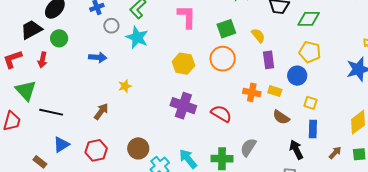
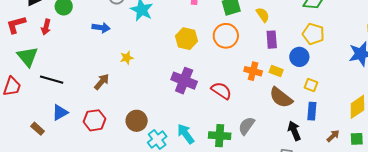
brown semicircle: (281, 117) -> (281, 98), size x1.4

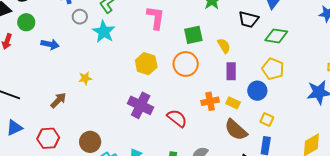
blue arrow: (101, 28) -> (50, 44), moved
orange cross: (253, 71) -> (210, 101), turned -30

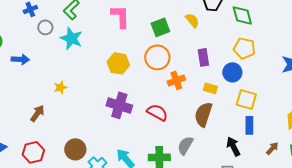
green diamond: (276, 36) -> (242, 15), turned 75
yellow semicircle: (224, 46) -> (192, 20), moved
orange cross: (210, 101) -> (176, 80), moved
yellow square: (267, 120) -> (246, 99), size x1.5
brown semicircle: (236, 130) -> (203, 114), moved, turned 75

